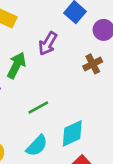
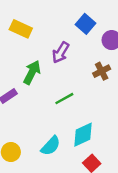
green line: (38, 108) -> (64, 99), moved

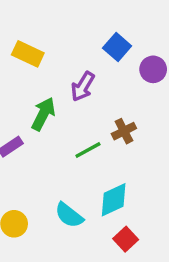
brown cross: (102, 71) -> (124, 131), moved
cyan semicircle: (51, 146) -> (69, 215), turned 85

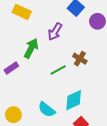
brown cross: (124, 131) -> (80, 59), turned -32

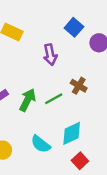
purple arrow: (55, 32) -> (50, 55), turned -42
green arrow: (31, 48) -> (27, 100), moved

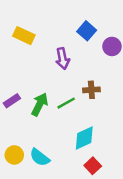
brown cross: (79, 86) -> (91, 90), turned -35
cyan semicircle: (41, 144) -> (40, 157), moved

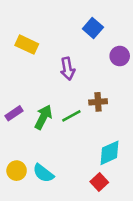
blue square: (87, 31) -> (93, 28), moved
cyan diamond: (84, 138) -> (109, 153), moved

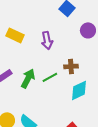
yellow rectangle: (27, 45) -> (15, 35), moved
cyan diamond: (109, 153) -> (79, 90), moved

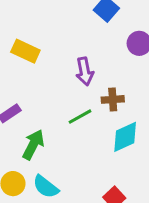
purple arrow: (47, 40) -> (85, 71), moved
green arrow: (28, 78) -> (33, 145), moved

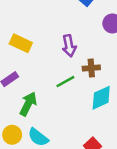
yellow rectangle: (25, 51) -> (21, 43), moved

